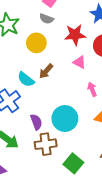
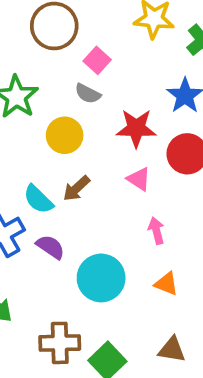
purple semicircle: (36, 122) -> (50, 247), moved, turned -42
brown cross: (46, 144) -> (60, 343), moved

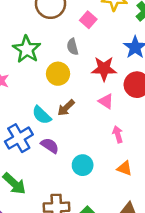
pink square: (97, 60) -> (88, 20), moved
gray semicircle: (88, 94) -> (73, 47), turned 49
cyan circle: (101, 278) -> (83, 165), size x0.7

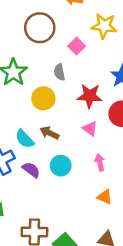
brown arrow: (66, 108) -> (49, 133), turned 66
cyan circle: (83, 165) -> (61, 166), moved

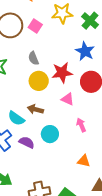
pink square: (77, 46) -> (35, 26), moved
yellow circle: (43, 98) -> (39, 81), moved
orange triangle: (105, 197) -> (84, 161), moved

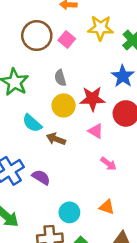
cyan semicircle: (16, 118) -> (32, 123), moved
pink arrow: (81, 125) -> (108, 164), turned 144
cyan circle: (50, 134) -> (69, 212), moved

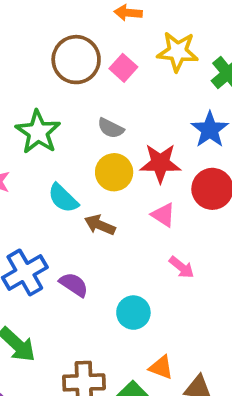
gray semicircle: (60, 78) -> (111, 128), turned -49
orange triangle: (107, 207) -> (161, 367), moved
cyan circle: (69, 212) -> (133, 313), moved

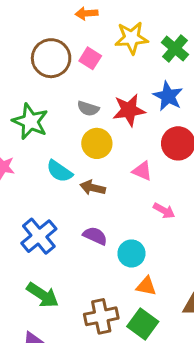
red star: (160, 163) -> (129, 110), moved
purple semicircle: (74, 285) -> (95, 236), moved
orange triangle: (161, 367) -> (146, 286), moved

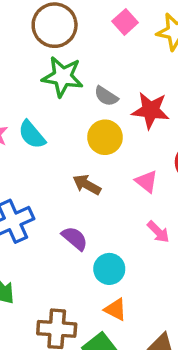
brown circle: (51, 58) -> (55, 25), moved
pink square: (90, 58) -> (125, 22), moved
green star: (30, 121) -> (63, 77), moved, turned -30
cyan semicircle: (59, 171) -> (32, 135), moved

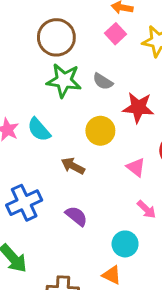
gray semicircle: (106, 96) -> (103, 81), moved
brown arrow: (87, 185) -> (73, 166), moved
cyan circle: (109, 269) -> (125, 244), moved

